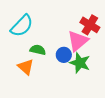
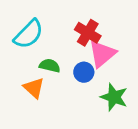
red cross: (90, 25) -> (88, 33), moved
green star: (80, 63) -> (114, 97), moved

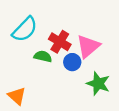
red cross: (88, 33) -> (60, 42), moved
orange triangle: (34, 88) -> (17, 96), moved

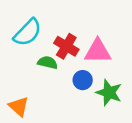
pink triangle: (88, 46) -> (98, 51), turned 40
blue circle: (72, 62) -> (83, 80), moved

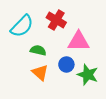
red cross: (66, 46) -> (56, 20), moved
orange triangle: (19, 106) -> (40, 73), moved

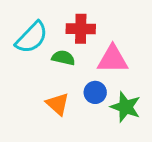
red cross: (56, 20) -> (81, 29), turned -30
green semicircle: (38, 50) -> (63, 58), moved

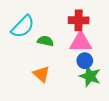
red cross: (81, 29) -> (79, 20), moved
blue circle: (95, 92) -> (85, 61), moved

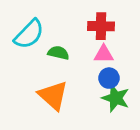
pink triangle: (81, 42) -> (104, 54), size x0.7
orange triangle: (41, 74) -> (53, 95), size x1.4

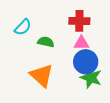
cyan semicircle: (29, 34) -> (23, 27), size x0.7
blue circle: (109, 78) -> (86, 62), size x1.5

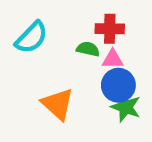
cyan semicircle: (23, 27) -> (32, 37), size x1.4
green semicircle: (46, 42) -> (88, 49), moved

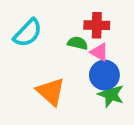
pink triangle: (113, 59) -> (99, 52), turned 30

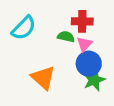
pink triangle: (99, 52) -> (84, 44), turned 42
green star: (111, 94) -> (94, 80), turned 30

